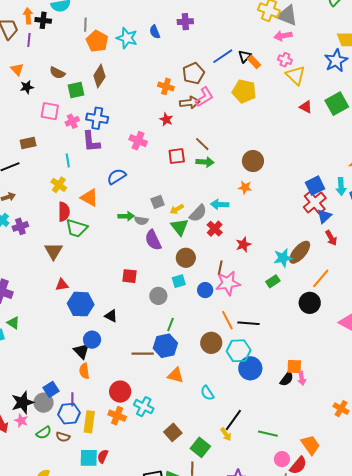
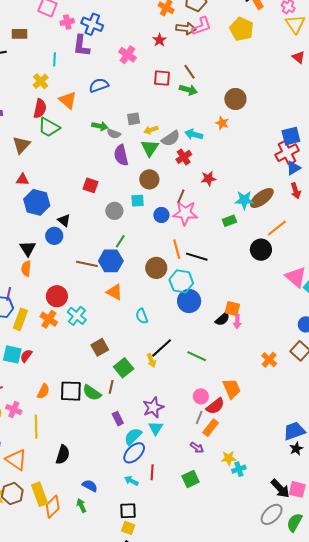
blue circle: (92, 340) -> (54, 236), moved
green line: (268, 434) -> (197, 356), moved

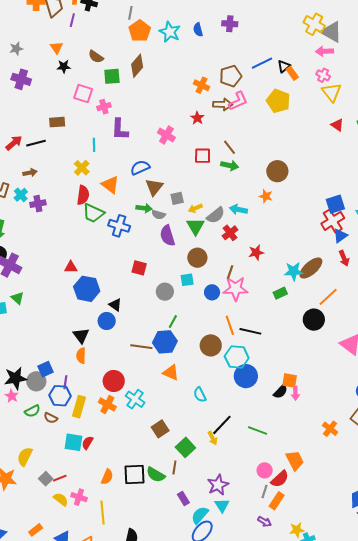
blue cross: (92, 24) -> (119, 226), moved
brown triangle: (21, 145) -> (154, 187), moved

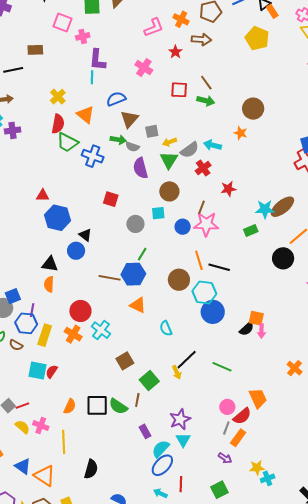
pink L-shape: (238, 101) -> (154, 28), moved
cyan line: (94, 145) -> (92, 77), moved
black triangle: (81, 336) -> (50, 264), turned -48

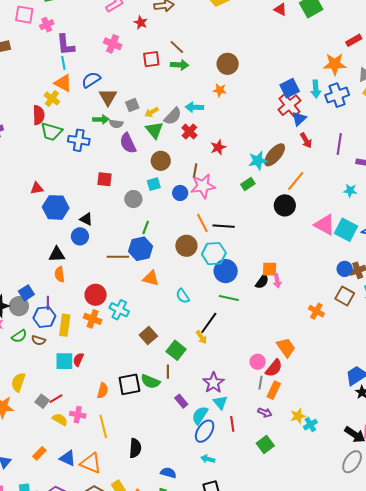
yellow cross: (58, 97) -> (52, 98), moved
orange triangle: (86, 115) -> (63, 83), moved
green line: (222, 367) -> (229, 298), moved
red line: (181, 484) -> (232, 424), moved

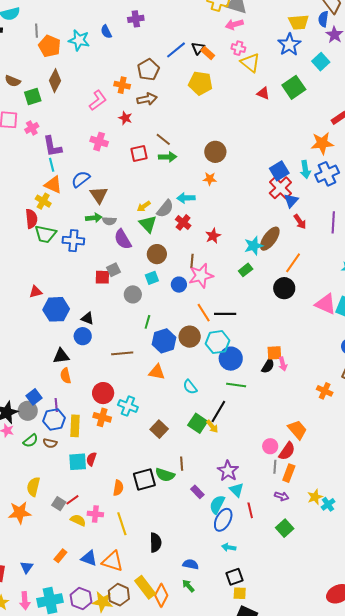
gray square: (132, 105) -> (113, 270), moved
blue hexagon: (141, 249) -> (164, 341), moved
green square: (176, 350) -> (198, 423), moved

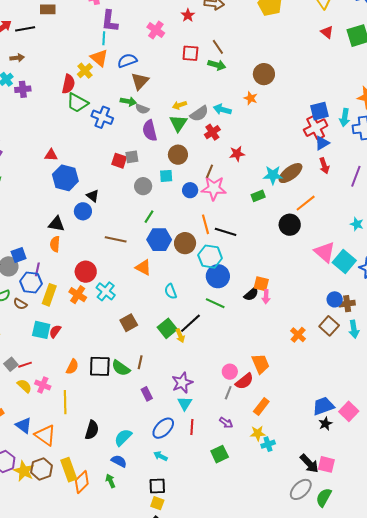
orange rectangle: (289, 473) -> (261, 407), moved
cyan semicircle: (217, 504) -> (123, 437), moved

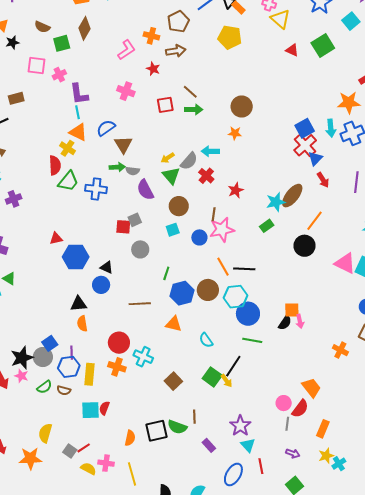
purple cross: (23, 89) -> (14, 199), moved
green trapezoid: (77, 103) -> (68, 181), turned -65
gray circle: (143, 186) -> (140, 249), moved

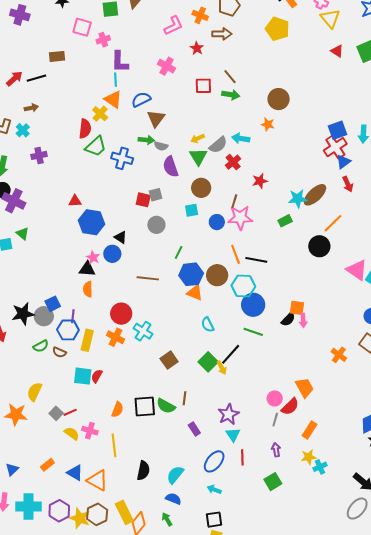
orange triangle: (174, 324) -> (195, 293), moved
pink star: (21, 376) -> (93, 257), moved
purple arrow: (293, 453) -> (276, 450), turned -128

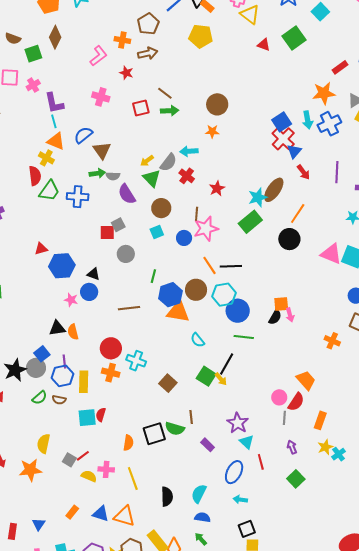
green rectangle: (285, 221) -> (250, 222), size x1.6
black triangle: (87, 269) -> (57, 328), moved
orange triangle: (195, 293) -> (178, 312), size x1.4

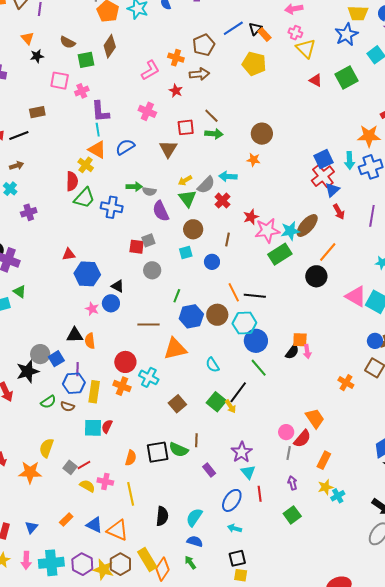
brown triangle: (102, 150) -> (168, 149), moved
pink star: (206, 229) -> (267, 230), moved
orange triangle: (178, 312) -> (175, 349), moved, turned -30
green line: (244, 337) -> (259, 368), turned 36
gray circle: (36, 368) -> (40, 354), moved

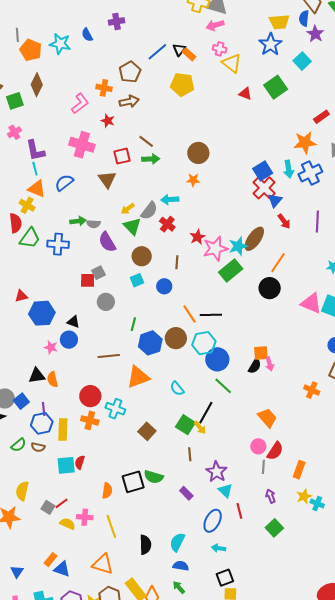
pink cross: (147, 111) -> (82, 145), size x1.4
orange trapezoid: (315, 418) -> (267, 418), moved
brown line: (196, 440) -> (190, 454), moved
cyan cross: (338, 496) -> (317, 503), turned -32
blue triangle: (94, 525) -> (62, 569), moved

